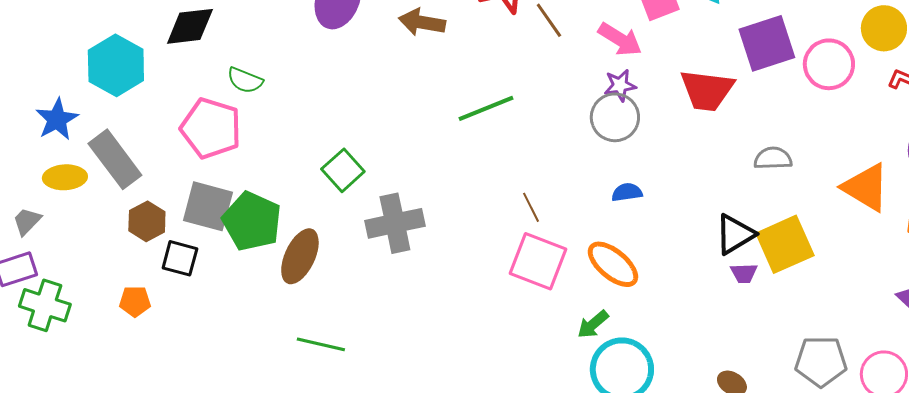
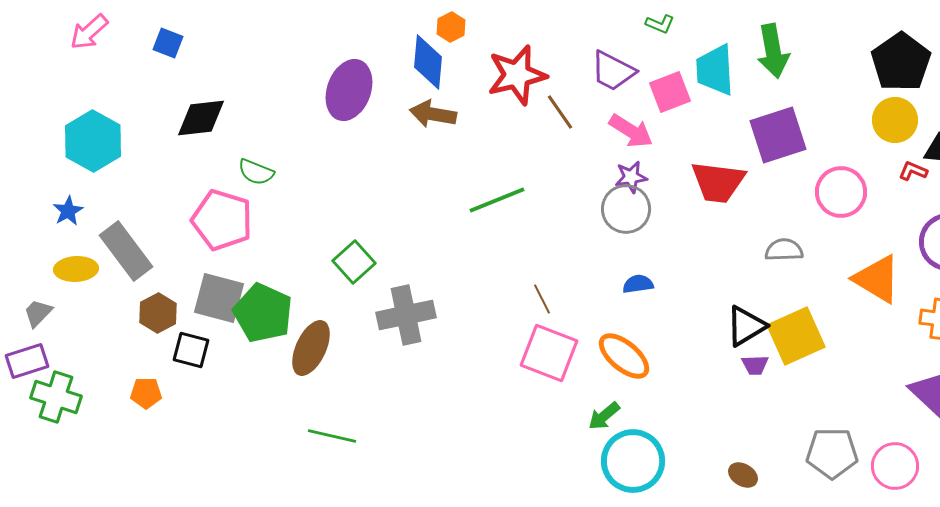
pink circle: (829, 64) -> (841, 192), moved
cyan hexagon: (116, 65) -> (93, 141), moved
blue star: (57, 119) -> (68, 211), size x0.7

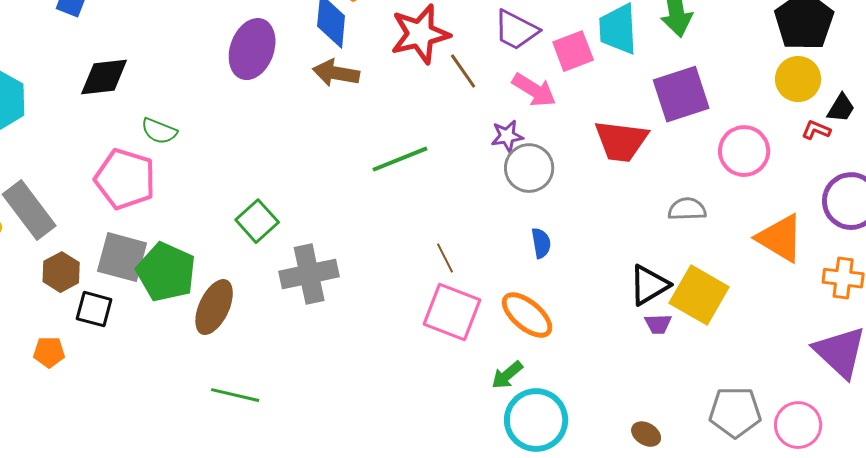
purple star: (631, 177) -> (507, 136), moved
blue semicircle: (638, 284) -> (541, 243), turned 88
yellow square: (796, 336) -> (699, 295), turned -36

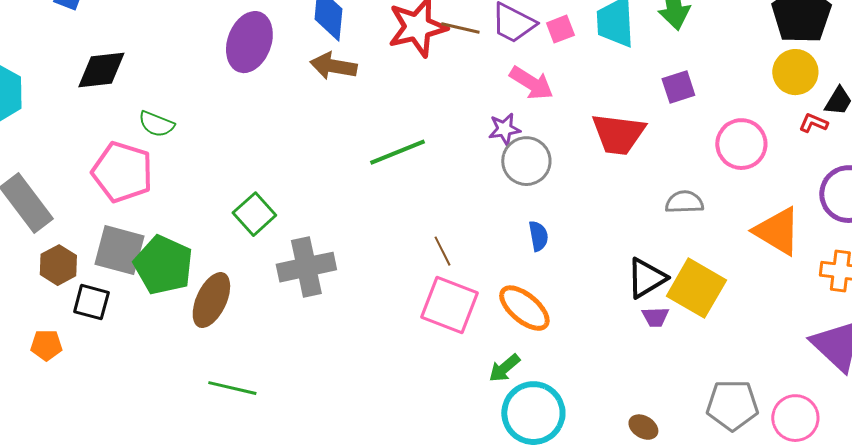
pink square: (573, 51) -> (560, 29), moved, size x0.7
brown line: (463, 71) -> (460, 28), moved, turned -42
purple square: (681, 94) -> (678, 87), size x0.6

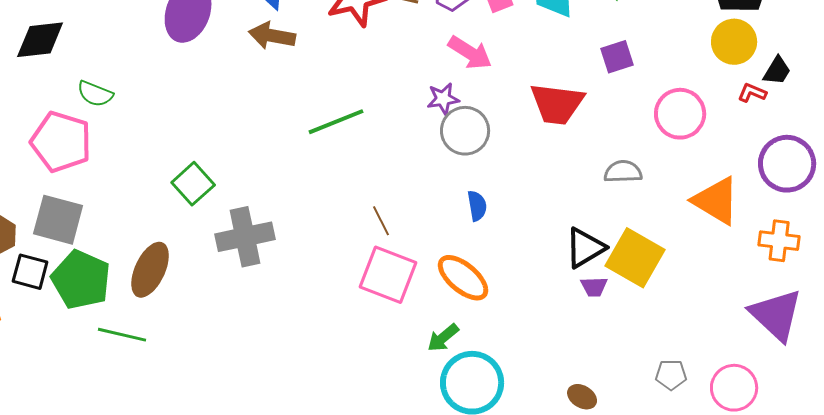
green pentagon: (163, 265) -> (81, 280), moved
green line: (232, 388) -> (122, 335), moved
gray pentagon: (732, 405) -> (671, 375), size x0.6

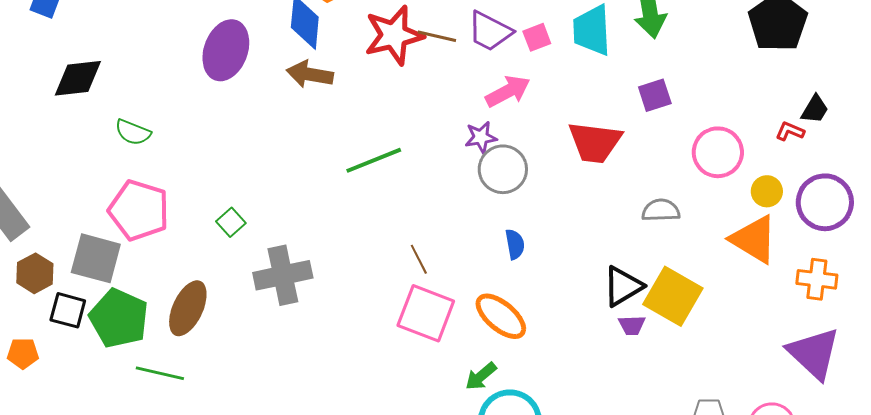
yellow circle: (734, 42) -> (767, 191), moved, size x0.7
pink arrow: (470, 53) -> (508, 91), turned -60
pink pentagon: (61, 142) -> (139, 210), moved
green square: (193, 184) -> (231, 222), size x0.7

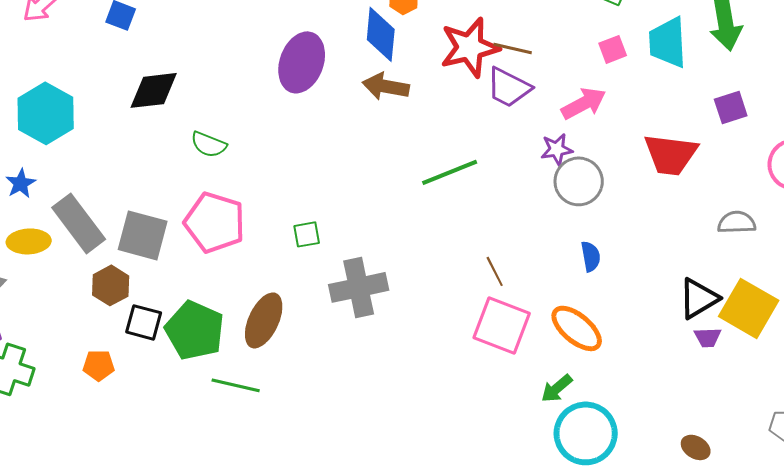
purple trapezoid: (490, 31) -> (509, 87), moved
green square: (231, 222) -> (307, 234), turned 32
gray square: (96, 258) -> (143, 235), moved

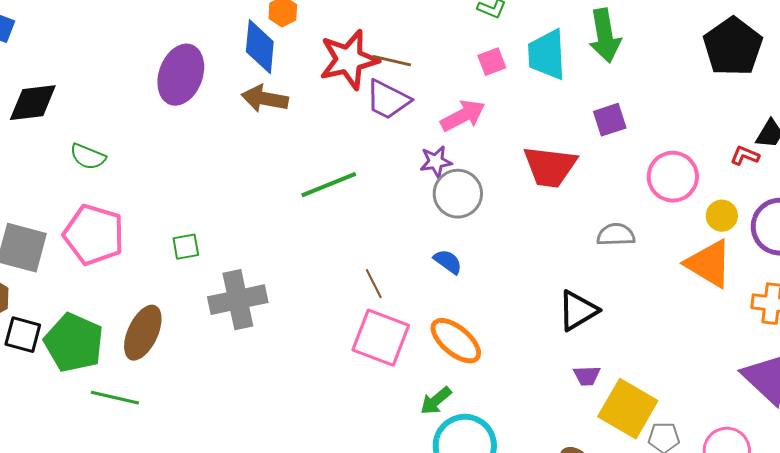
blue semicircle: (591, 256) -> (448, 262), moved, turned -44
yellow square: (749, 308) -> (628, 409), moved
purple trapezoid: (708, 337) -> (587, 376), moved

